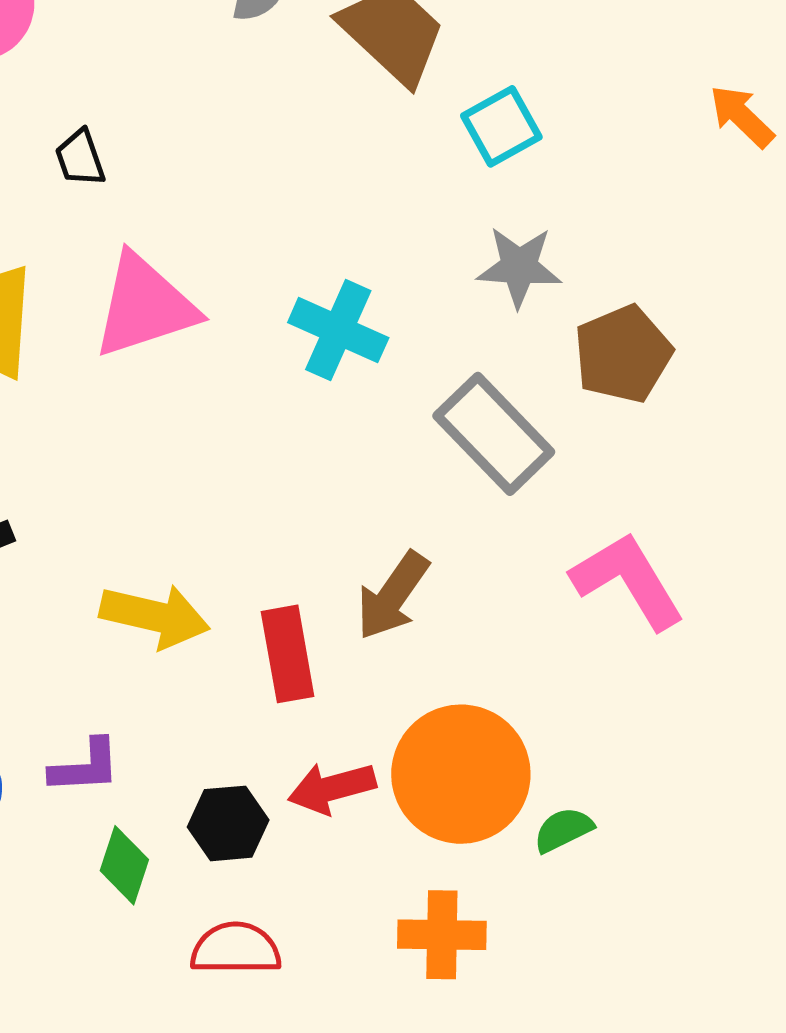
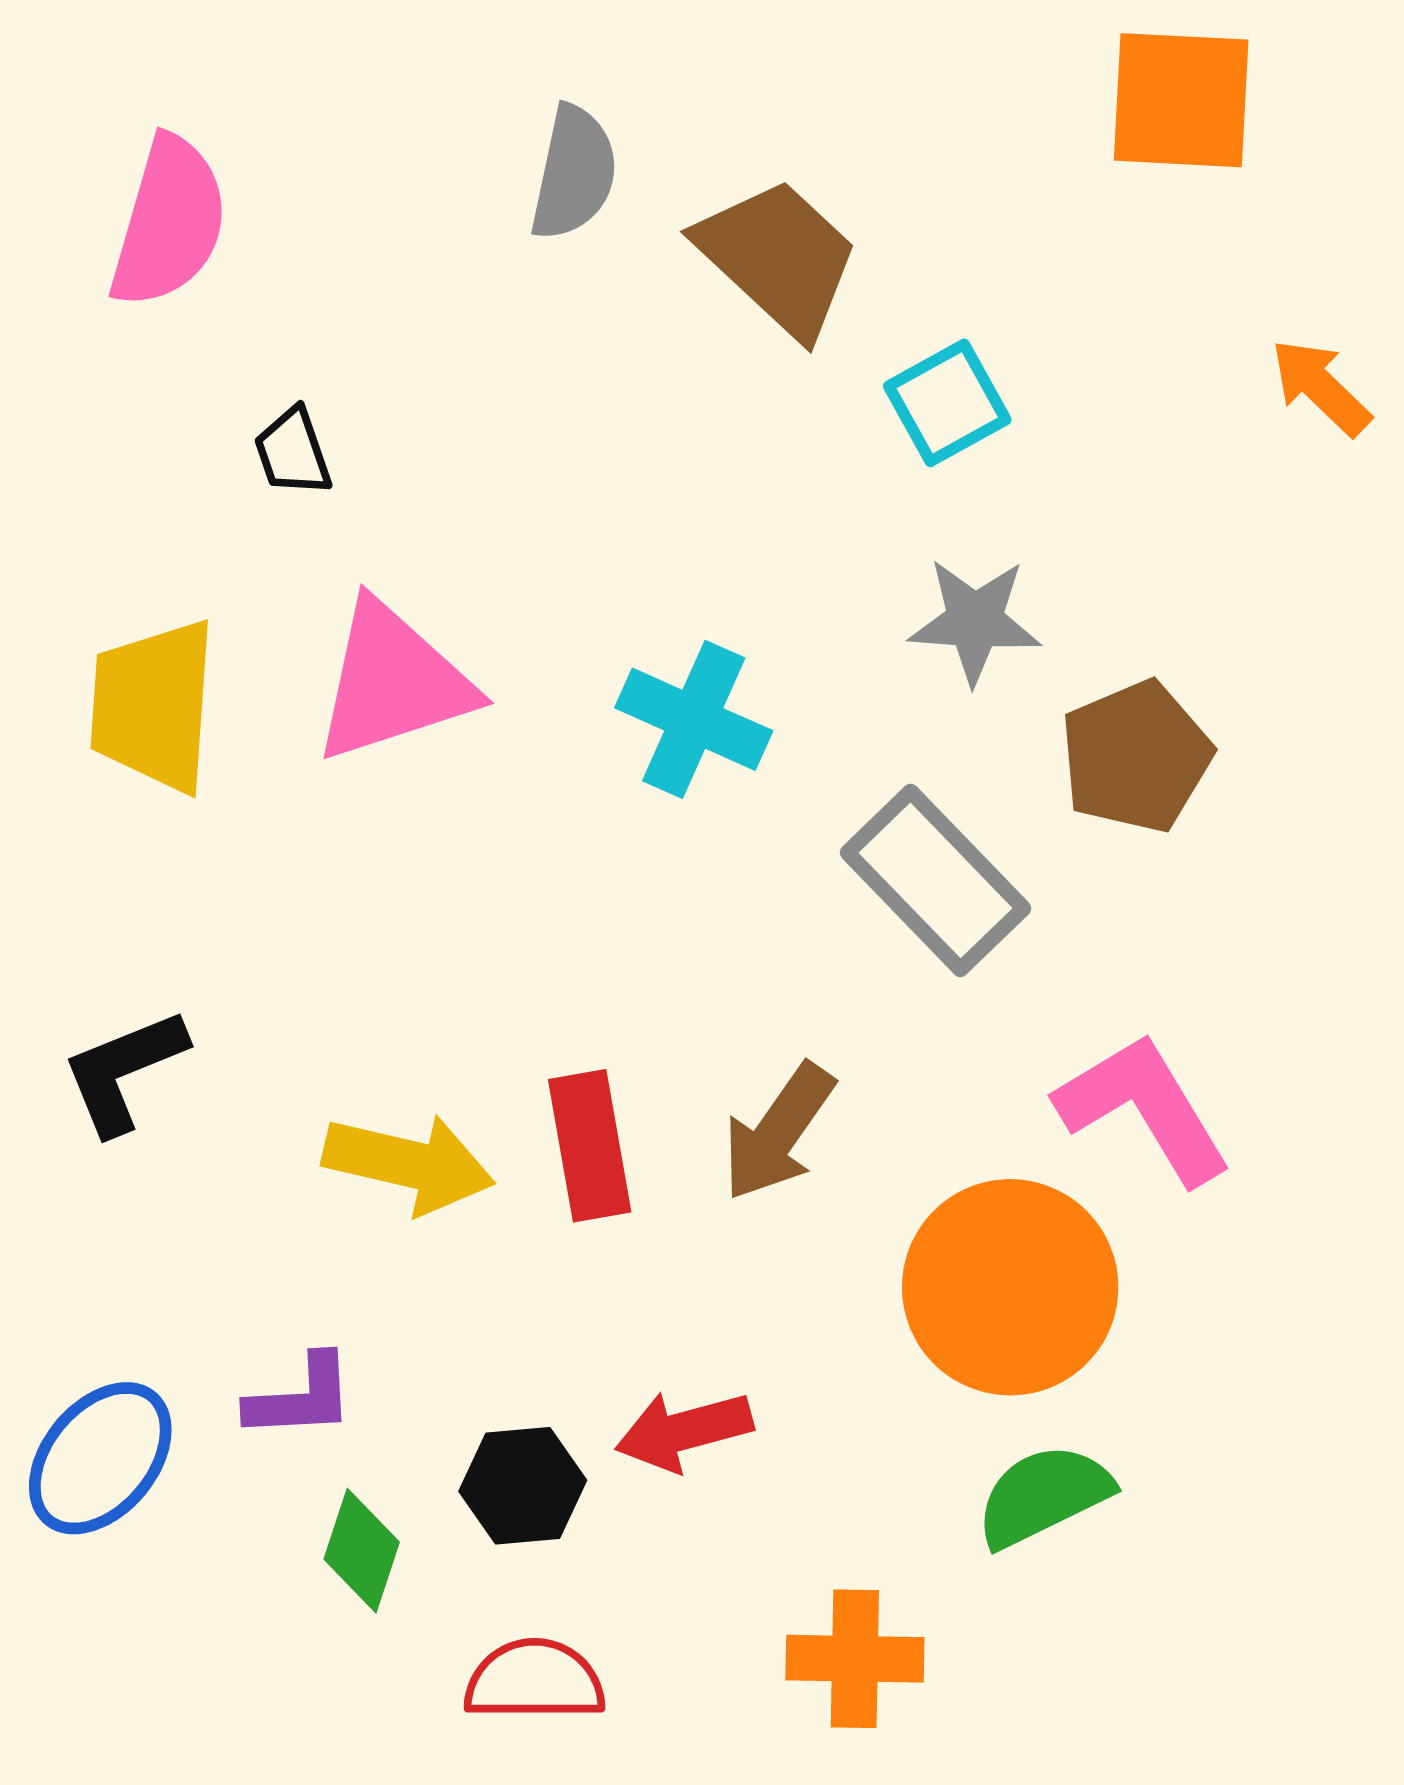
red rectangle: (288, 654) -> (590, 1146), moved
orange circle: (461, 774) -> (1010, 1287), moved
green semicircle: (563, 830) -> (1044, 1496), size x1.5

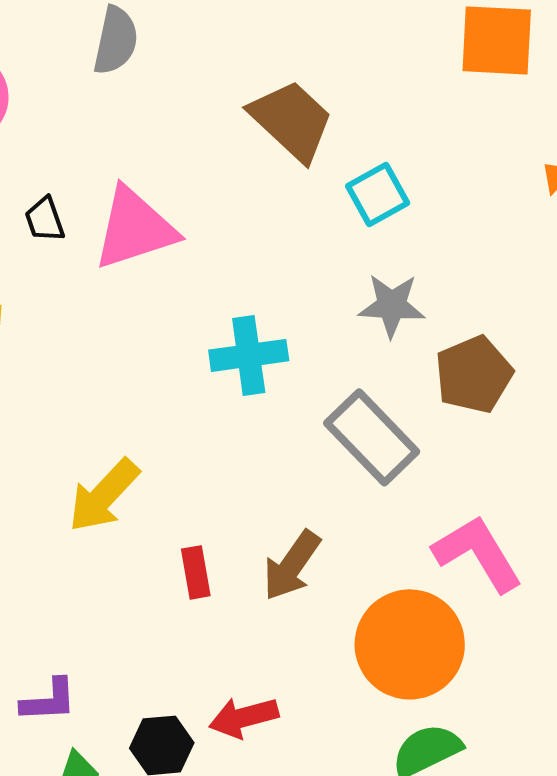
gray semicircle: (574, 173) -> (116, 40), moved
pink triangle: (393, 682) -> (135, 228), moved
cyan cross: (694, 719) -> (249, 355), turned -32
red rectangle: (590, 1146) -> (196, 572), size x0.7
yellow arrow: (409, 1163) -> (104, 495), moved, turned 120

